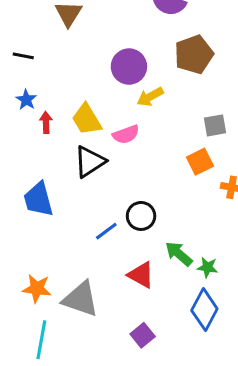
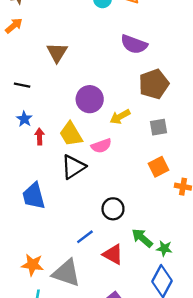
purple circle: (129, 67) -> (90, 99), moved
gray square: (215, 125) -> (158, 127), moved
blue line: (106, 231) -> (85, 237), moved

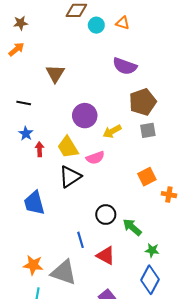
gray square: (158, 127) -> (148, 130), moved
blue line: (85, 237) -> (81, 240), turned -70
green arrow: (142, 238) -> (132, 227), moved

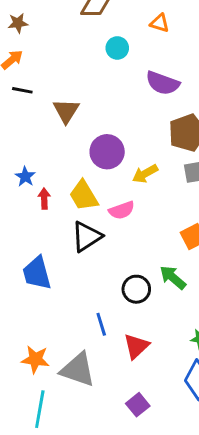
cyan circle: (96, 25) -> (117, 48), moved
brown triangle: (55, 74) -> (66, 111), moved
black line: (24, 103) -> (22, 90), moved
green arrow: (132, 227) -> (173, 277), moved
red triangle: (106, 256) -> (136, 346), turned 48

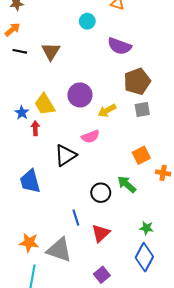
brown triangle: (66, 111) -> (51, 51), moved
yellow trapezoid: (84, 196) -> (45, 104), moved

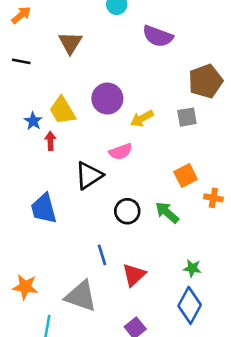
black line: (20, 51) -> (21, 61), moved
brown pentagon: (137, 81) -> (205, 81), moved
black circle: (101, 193) -> (127, 211), moved
orange star: (29, 243) -> (25, 287), moved

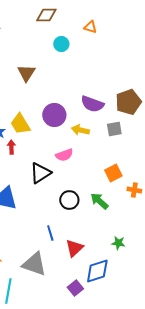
purple semicircle: (158, 36) -> (92, 104), moved
yellow arrow: (142, 118) -> (80, 130), turned 42
blue diamond: (190, 305) -> (97, 271), moved, turned 44

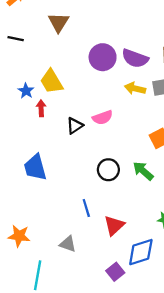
purple circle: (54, 115) -> (103, 57), moved
yellow arrow: (80, 130) -> (135, 89), moved
black triangle: (40, 173) -> (75, 126), moved, size x0.7
gray triangle: (34, 264) -> (68, 244), size x0.6

